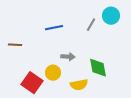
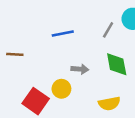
green diamond: (98, 68) -> (117, 64), moved
yellow semicircle: (79, 85) -> (109, 103), moved

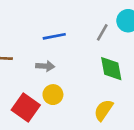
gray arrow: (80, 69) -> (45, 66), moved
yellow semicircle: (109, 103) -> (103, 110), turned 135

